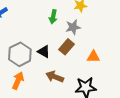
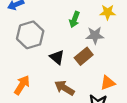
gray hexagon: (20, 54) -> (30, 35), moved
orange triangle: (93, 57) -> (108, 83), moved, turned -32

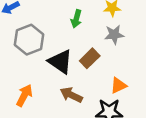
gray star: (95, 35) -> (114, 35), moved
black triangle: (57, 57) -> (60, 62), size x1.5

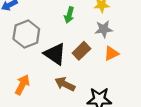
orange triangle: (118, 85) -> (111, 53), moved

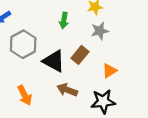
orange triangle: (111, 53) -> (109, 71), moved
orange arrow: (22, 85) -> (25, 95), turned 132

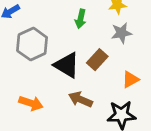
orange arrow: (25, 95) -> (31, 103), turned -48

